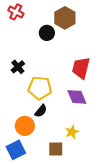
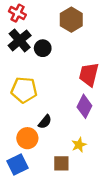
black circle: (47, 33) -> (43, 48), moved
black cross: (18, 67) -> (20, 40), moved, size x1.5
yellow pentagon: (40, 88) -> (24, 90), moved
purple diamond: (77, 97) -> (84, 106), turned 50

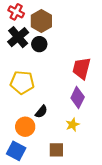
brown hexagon: (71, 20) -> (41, 21), moved
yellow star: (79, 145) -> (73, 125), moved
blue square: (17, 165) -> (16, 151), turned -36

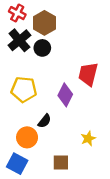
purple diamond: (78, 98) -> (65, 95), moved
yellow star: (73, 125) -> (88, 138), moved

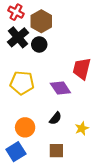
purple diamond: (65, 95) -> (60, 88), turned -60
black semicircle: (44, 121) -> (55, 118), moved
blue square: (17, 164) -> (16, 152), turned 30

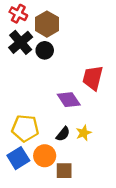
yellow pentagon: (22, 83) -> (25, 128), moved
orange circle: (25, 127) -> (45, 156), moved
yellow star: (82, 128) -> (84, 133), moved
blue square: (16, 152) -> (18, 158), moved

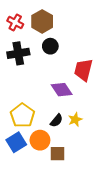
red cross: (18, 14) -> (15, 22), moved
black cross: (21, 42) -> (18, 53), moved, turned 30
black circle: (45, 50) -> (50, 46), moved
yellow pentagon: (25, 128) -> (22, 115), turned 30

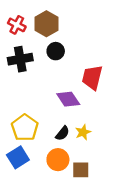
orange circle: (40, 140) -> (58, 160), moved
brown square: (58, 154) -> (81, 170), moved

